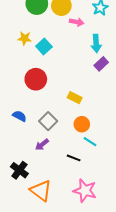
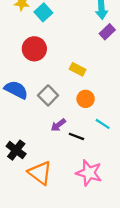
blue semicircle: (19, 116) -> (16, 90), size x1.5
cyan line: (90, 142) -> (103, 124), moved
purple arrow: (42, 145) -> (58, 125), moved

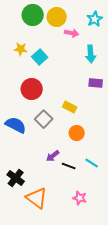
purple rectangle: (107, 32) -> (96, 83), moved, turned 48
gray square: (48, 95) -> (44, 119), moved
cyan line: (103, 124) -> (92, 163), moved
pink star: (89, 173) -> (80, 198), size x0.6

